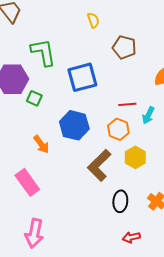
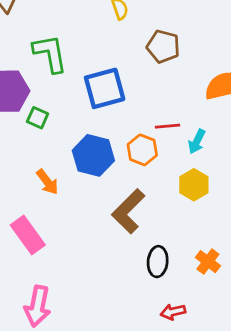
orange hexagon: (118, 129) -> (142, 150), moved
yellow hexagon: (135, 157) -> (194, 185), moved

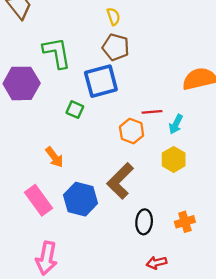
brown pentagon: (163, 46) -> (116, 47), moved
green square: (38, 118) -> (75, 110), moved
blue hexagon: (93, 155) -> (81, 199), moved
orange cross: (208, 262) -> (185, 222), turned 36

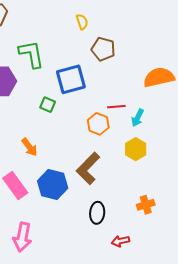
brown pentagon: (116, 47) -> (103, 49), moved
black ellipse: (144, 222) -> (97, 213), moved

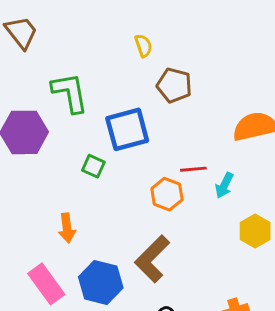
orange arrow: (29, 147) -> (67, 228), turned 30
yellow hexagon: (136, 149) -> (255, 231), moved

